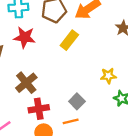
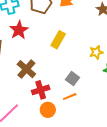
red star: (25, 37) -> (19, 30), turned -30
yellow rectangle: (69, 40) -> (58, 40), moved

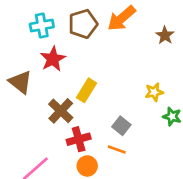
yellow rectangle: (58, 40) -> (87, 90), moved
orange line: (70, 97) -> (117, 149), turned 40

